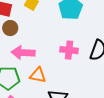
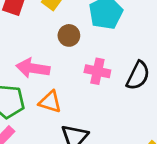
brown circle: (10, 28) -> (69, 35), moved

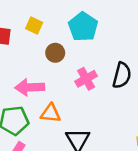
pink cross: (97, 71) -> (86, 79), turned -30

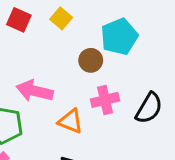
brown circle: (55, 53) -> (91, 60), moved
orange triangle: (51, 113) -> (71, 121), moved

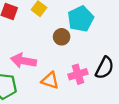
pink cross: (105, 100) -> (78, 74), moved

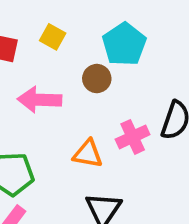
pink arrow: (24, 61) -> (39, 100), moved

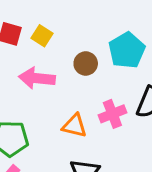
yellow square: (53, 37) -> (42, 36), moved
cyan pentagon: (124, 44) -> (127, 50), moved

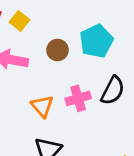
orange triangle: (74, 126) -> (42, 106), turned 30

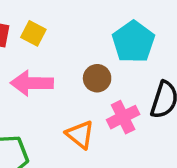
brown circle: (57, 50) -> (97, 78), moved

